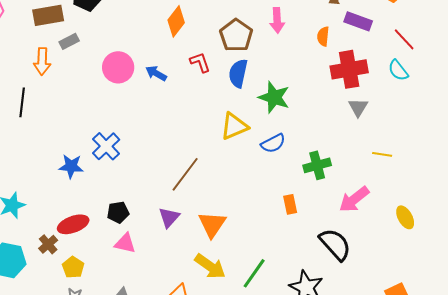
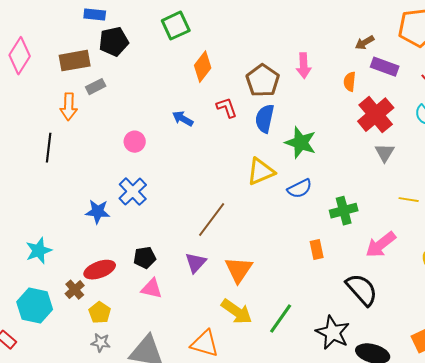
pink circle: (118, 67) -> (135, 142), moved, size x0.7
red cross: (349, 69) -> (376, 115), turned -30

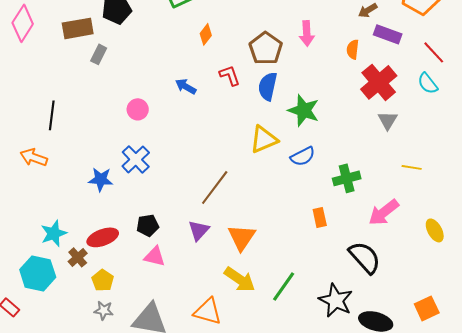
orange diamond: (203, 67) -> (206, 34), size x0.7
gray rectangle: (96, 87) -> (99, 54), turned -36
orange arrow: (69, 107) -> (34, 157), moved, turned 108
cyan star: (39, 251) -> (54, 233), moved

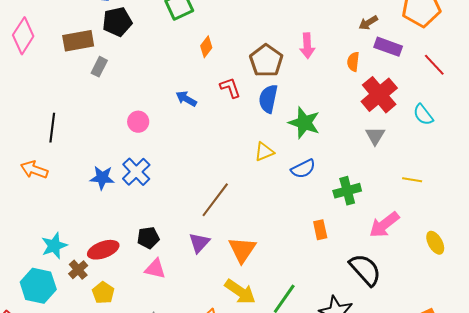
cyan semicircle: (428, 83) -> (423, 115), moved
gray triangle: (388, 120) -> (375, 136), moved
yellow triangle: (264, 139) -> (264, 152), size x0.7
blue star: (101, 179) -> (102, 178), moved

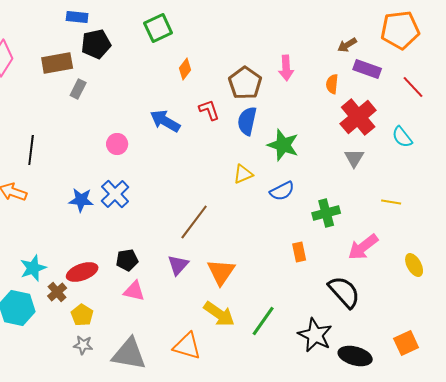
blue arrow: (186, 99) -> (165, 121), size x1.4

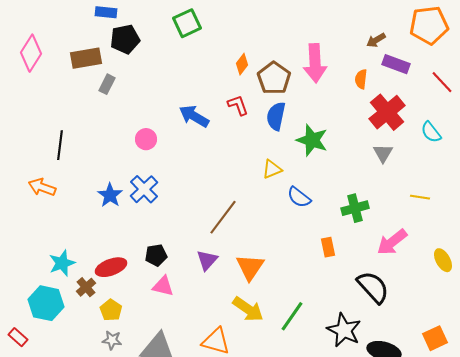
pink arrow: (286, 68) -> (315, 63), size x1.5
orange diamond: (185, 69) -> (242, 64), moved
blue semicircle: (282, 191) -> (299, 197), moved, turned 65
blue star: (81, 200) -> (110, 195), turned 30

